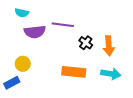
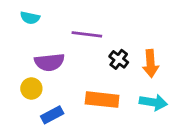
purple semicircle: (35, 32) -> (49, 62), moved
blue rectangle: (12, 83) -> (52, 115), moved

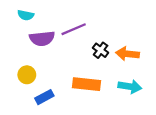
purple line: (87, 34) -> (74, 29), turned -30
purple semicircle: (49, 62) -> (42, 39), moved
orange arrow: (151, 64) -> (127, 54), turned 100

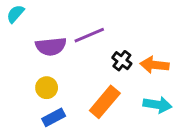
cyan semicircle: (26, 15) -> (15, 14), moved, turned 119
yellow circle: (27, 75) -> (47, 88), moved
orange rectangle: (87, 84) -> (105, 102), turned -56

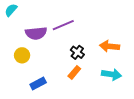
black cross: (122, 61) -> (77, 52), moved
yellow circle: (47, 88) -> (22, 55), moved
orange rectangle: (105, 102) -> (74, 72), size x0.6

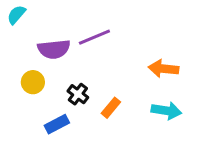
black cross: (77, 52) -> (78, 94), moved

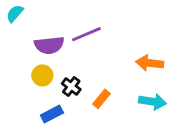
yellow circle: (33, 82) -> (42, 75), moved

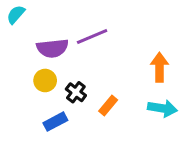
orange arrow: (150, 63) -> (159, 67), turned 84

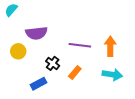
purple line: (92, 36) -> (80, 45), moved, turned 30
yellow circle: (45, 80) -> (18, 51), moved

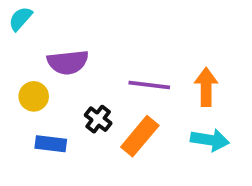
orange rectangle: (75, 73) -> (140, 136), size x1.5
blue rectangle: (38, 84) -> (51, 144), moved, turned 35

